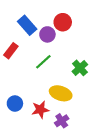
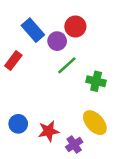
green line: (43, 62) -> (67, 65), moved
green cross: (80, 68) -> (96, 81), turned -35
yellow ellipse: (61, 93) -> (95, 123), moved, turned 30

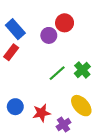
blue rectangle: (33, 30) -> (15, 29), moved
green line: (67, 65) -> (57, 73), moved
green cross: (96, 81) -> (82, 70), turned 35

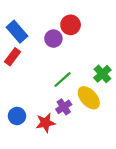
green cross: (82, 70) -> (102, 74), moved
yellow ellipse: (81, 106) -> (89, 98), moved
purple cross: (63, 124) -> (64, 107), moved

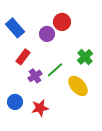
red rectangle: (12, 57) -> (23, 57), moved
green cross: (102, 74) -> (85, 57), moved
purple cross: (64, 107) -> (35, 76), moved

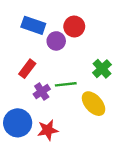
blue rectangle: (15, 28) -> (33, 25), moved, turned -30
green line: (55, 70) -> (66, 84), turned 36
blue circle: (15, 102) -> (18, 123), size x1.5

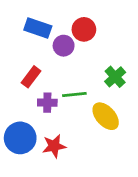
purple cross: (42, 92) -> (47, 103), turned 35

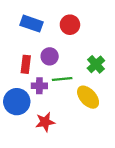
purple circle: (64, 46) -> (50, 56), moved
red rectangle: (31, 77) -> (26, 64), turned -30
blue circle: (20, 138) -> (17, 102), moved

